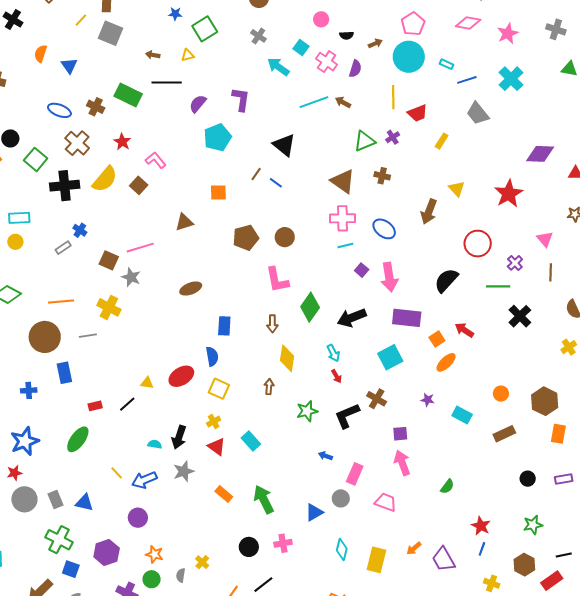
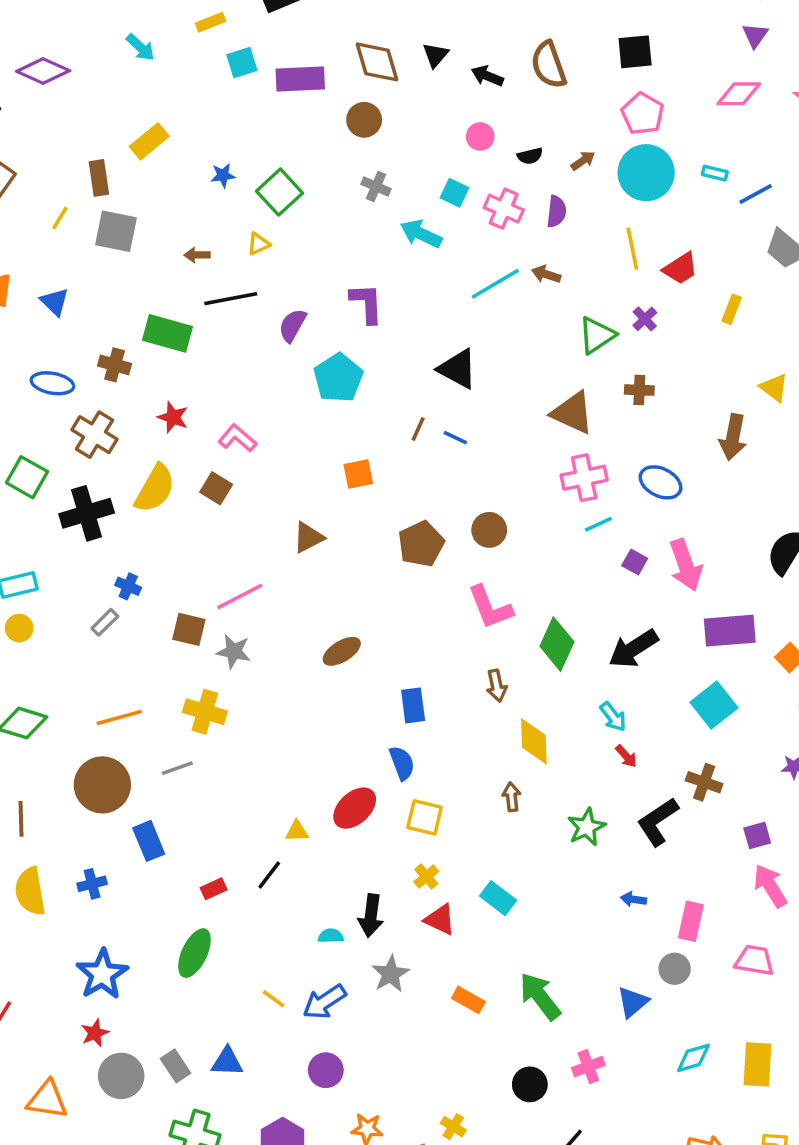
cyan diamond: (342, 550) -> (693, 1058), turned 70

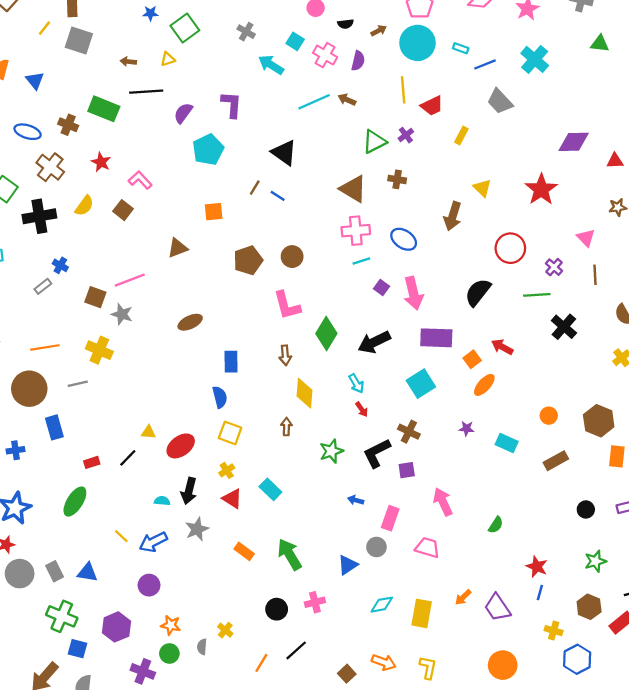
yellow semicircle: (155, 489) -> (84, 206), size x0.7
red ellipse: (355, 808) -> (181, 446), moved
purple square: (757, 835) -> (407, 470), moved

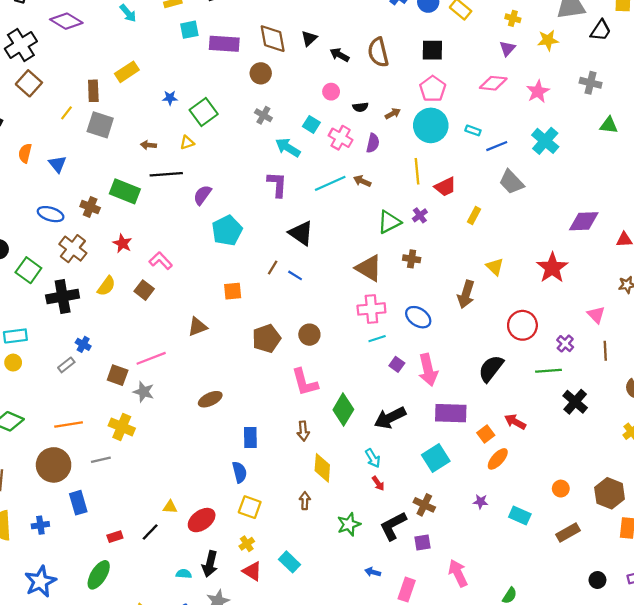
purple L-shape: (232, 105) -> (277, 184), moved

